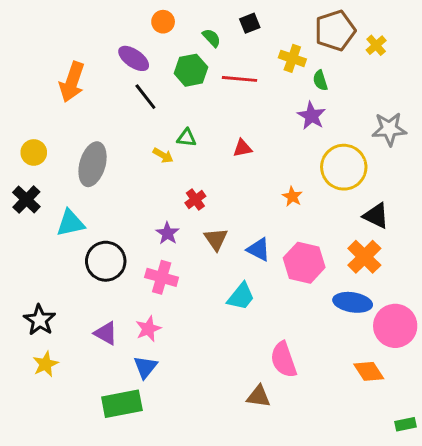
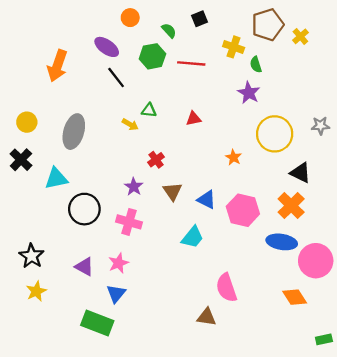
gray star: (389, 129) -> (320, 126), moved, size x0.7
green rectangle: (122, 404) -> (97, 323), turned 32

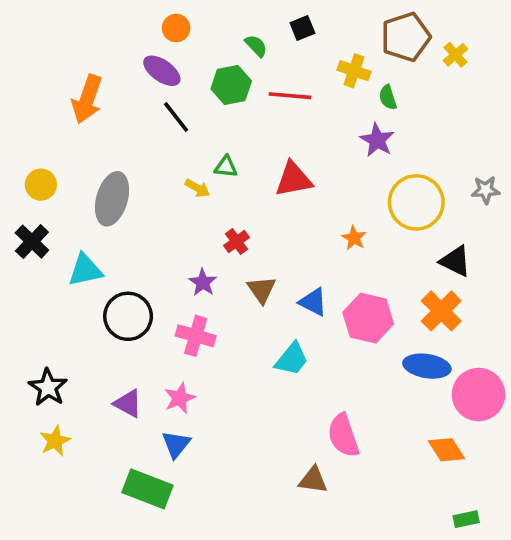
orange circle: (130, 18) -> (176, 28), moved
red triangle: (194, 119) -> (294, 179), size x1.6
green rectangle: (324, 339) -> (466, 519), moved

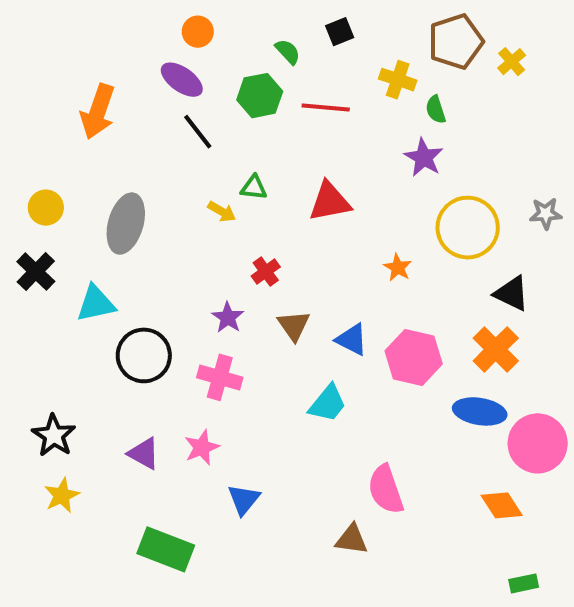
blue triangle: (176, 444) -> (244, 499), moved

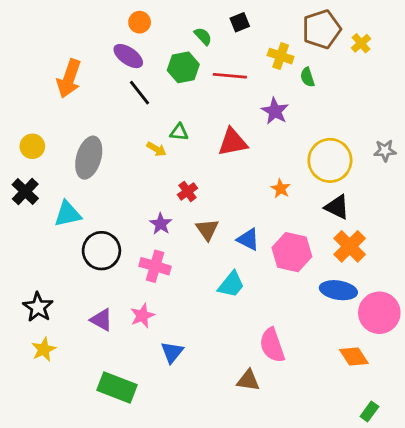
purple star: (424, 158) -> (275, 111), moved
black triangle: (512, 294) -> (337, 207), moved
green rectangle: (524, 583) -> (369, 411), turned -42

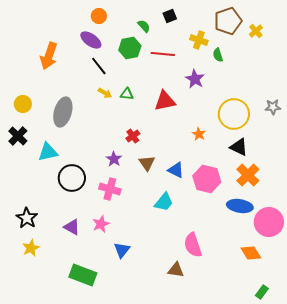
yellow arrow: (156, 149) -> (105, 93), moved

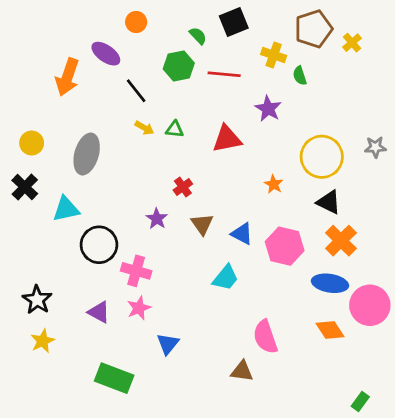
black square: (170, 16) -> (234, 22), size x1.5
purple ellipse: (91, 40) -> (106, 54), moved
pink cross: (110, 189) -> (136, 271), moved
orange diamond: (251, 253) -> (330, 330), moved

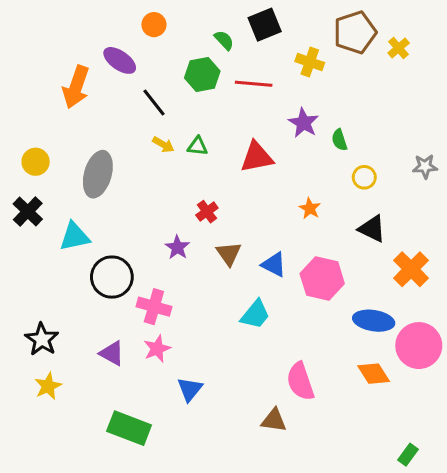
green semicircle: (300, 76) -> (339, 140), moved
yellow circle: (322, 157) -> (364, 177), size x0.5
orange cross: (341, 241) -> (411, 269), moved

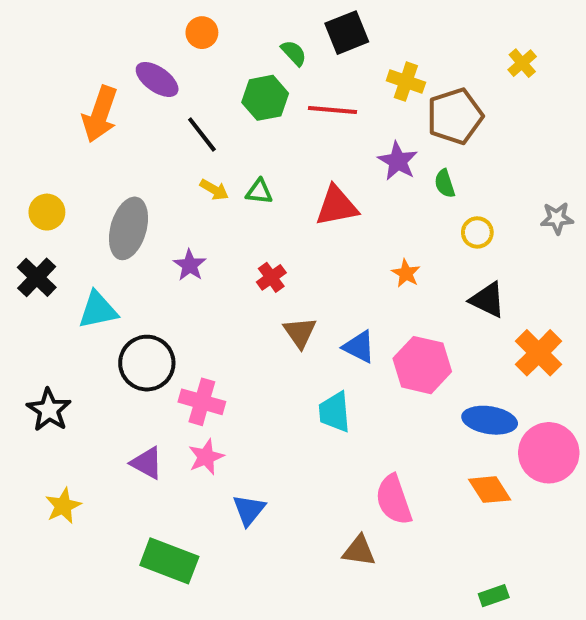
brown pentagon: (355, 32) -> (455, 116), moved
purple star: (177, 247) -> (190, 265), moved
cyan trapezoid: (255, 314) -> (335, 412), turned 136
black star: (42, 339) -> (49, 410), moved
green rectangle: (408, 455) -> (494, 596), moved, turned 35

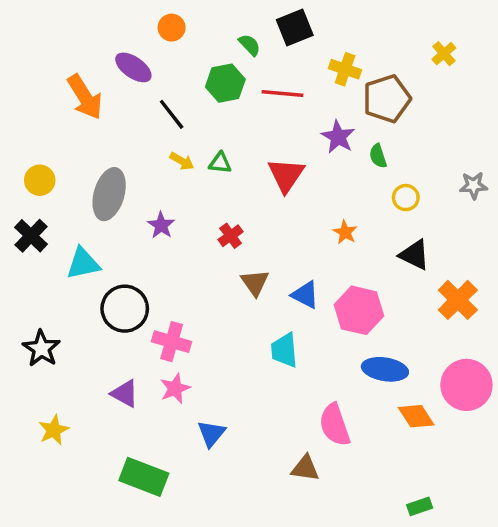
orange arrow: (100, 114) -> (85, 97), turned -51
red triangle: (337, 206) -> (286, 175), turned -45
blue ellipse: (490, 420) -> (385, 369), moved

